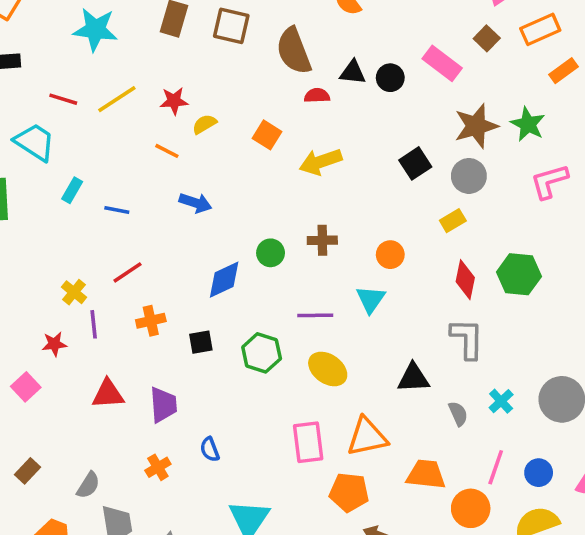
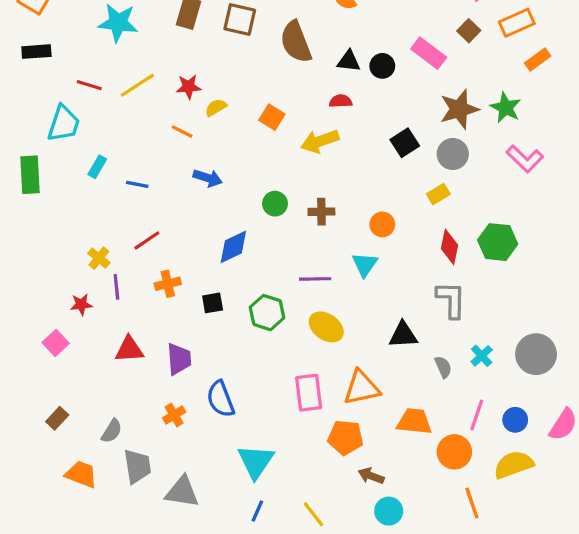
red semicircle: (317, 96) -> (341, 101), moved
cyan trapezoid: (35, 142) -> (64, 124), turned 75
pink L-shape: (549, 181) -> (525, 159), turned -120
green circle: (271, 253) -> (275, 204), moved
blue semicircle: (210, 449) -> (221, 399), size x1.6

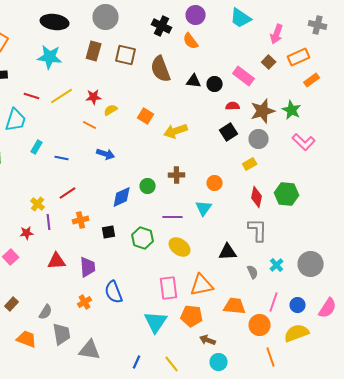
red semicircle: (341, 101) -> (233, 106), moved
green circle: (275, 204) -> (148, 186), moved
cyan triangle: (256, 461) -> (156, 322), moved

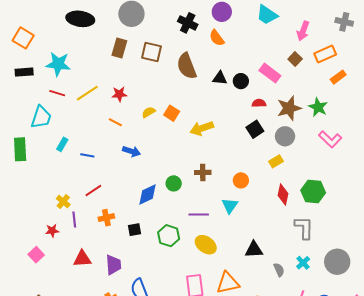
cyan star: (50, 57) -> (58, 64), moved
yellow semicircle: (111, 110) -> (149, 112), moved
gray L-shape: (258, 230) -> (304, 228), moved

